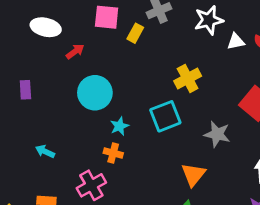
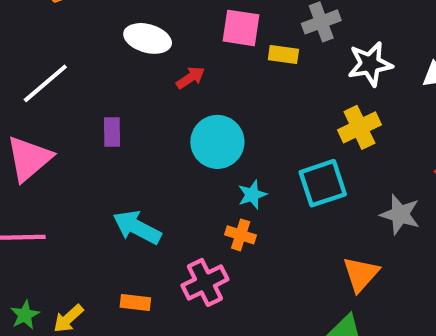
white star: (209, 20) -> (370, 64), moved
yellow rectangle: (135, 33) -> (283, 55), turned 66
cyan arrow: (45, 151) -> (137, 227), size x1.6

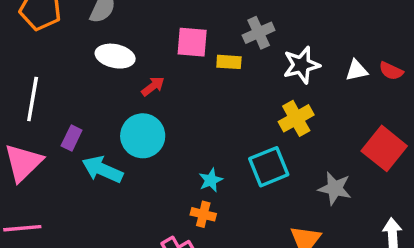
white line: (45, 83) -> (33, 99), turned -36
purple rectangle: (112, 132) -> (72, 138), moved, turned 30
cyan circle: (217, 142) -> (143, 136), moved
cyan arrow: (137, 227) -> (102, 169), moved

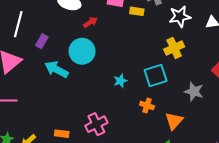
purple rectangle: (72, 138) -> (42, 41), moved
orange cross: (203, 214) -> (147, 105), moved

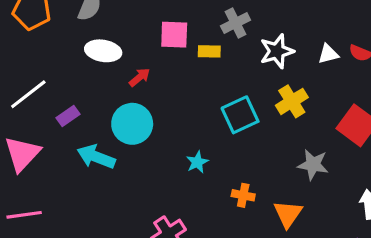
white line: (18, 24) -> (28, 94), turned 45
purple rectangle: (42, 41) -> (68, 116), turned 32
yellow cross: (174, 48) -> (292, 101), moved
cyan square: (156, 76) -> (240, 115), moved

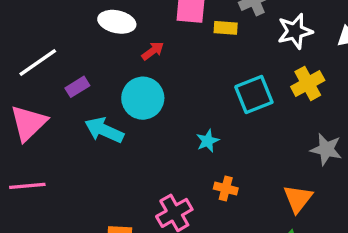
orange cross: (243, 195) -> (226, 188), moved

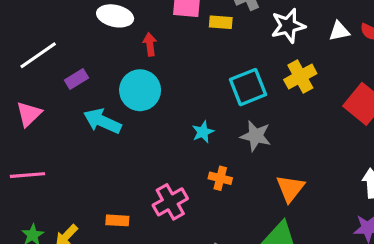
red arrow: (153, 51) -> (150, 44), turned -60
pink triangle: (28, 123) -> (29, 114), size x0.7
gray star: (326, 149) -> (256, 136), moved

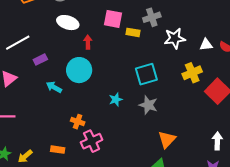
yellow cross: (300, 77) -> (192, 73), moved
cyan arrow: (102, 121) -> (54, 87), size x0.7
orange cross: (220, 178) -> (78, 122), moved

